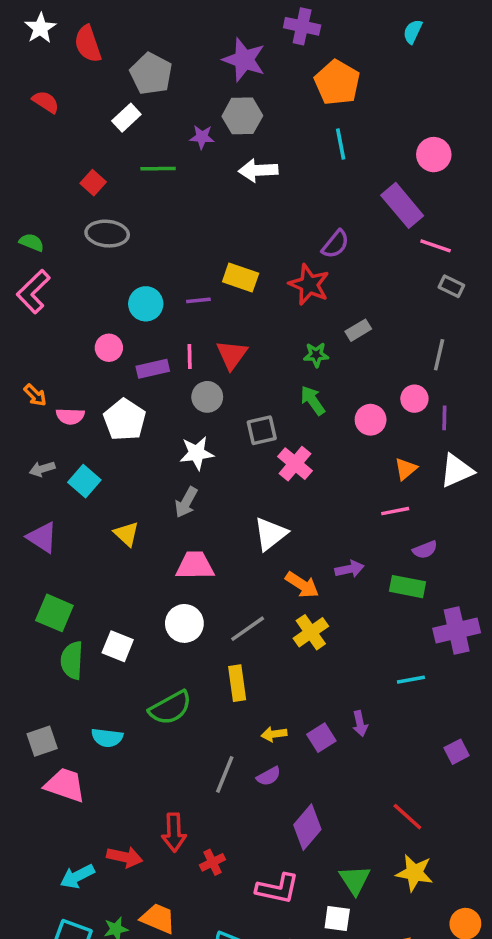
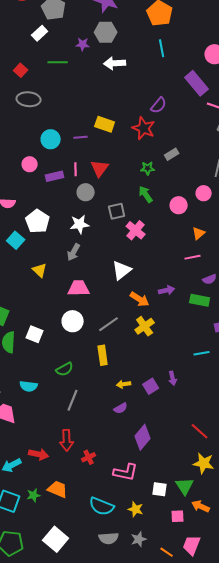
white pentagon: (125, 420) -> (38, 221), moved
green semicircle: (170, 708) -> (65, 369), size x0.7
gray line: (225, 774) -> (73, 400), moved
green triangle: (355, 880) -> (185, 486), moved

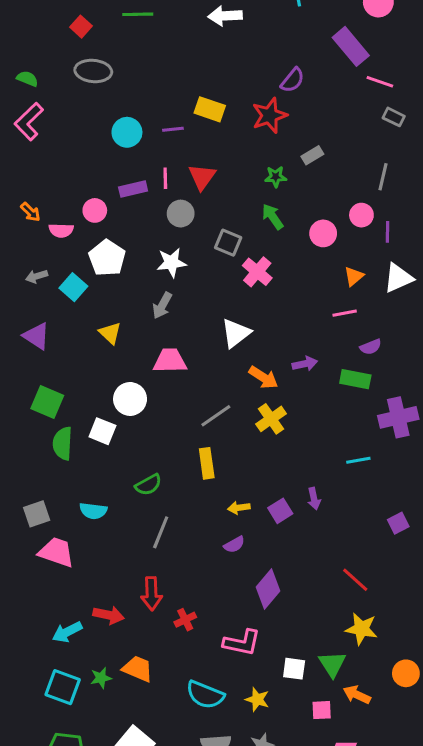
red star: (144, 128) -> (270, 115), turned 30
pink circle: (30, 164) -> (95, 210), moved
gray square: (117, 211) -> (228, 243), turned 36
white circle: (73, 321) -> (130, 399), moved

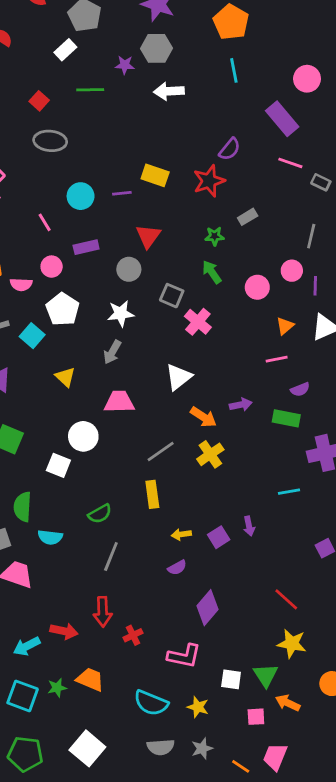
pink line: (380, 82) -> (290, 163), moved
pink line: (165, 178) -> (45, 222), moved, turned -30
green semicircle: (63, 443) -> (23, 507), moved

